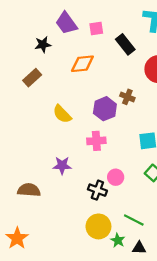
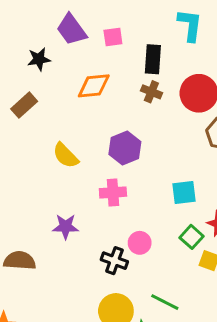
black rectangle: (125, 44) -> (153, 59), turned 42
brown cross: (127, 97) -> (151, 92), moved

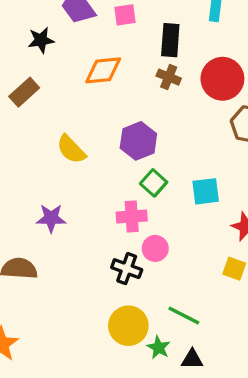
pink cross: (113, 192) -> (132, 216), moved
purple star: (66, 227) -> (51, 218), moved
green square: (191, 237) -> (154, 183), moved

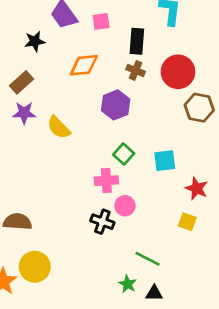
purple hexagon: (138, 141) -> (116, 105), moved
purple star: (51, 218) -> (24, 113), moved
yellow circle: (128, 326) -> (35, 267), moved

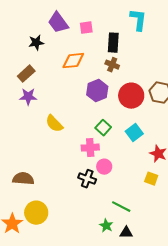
red circle: (178, 72) -> (131, 96), moved
yellow semicircle: (59, 128) -> (54, 124), moved
cyan square: (165, 161) -> (134, 133), turned -30

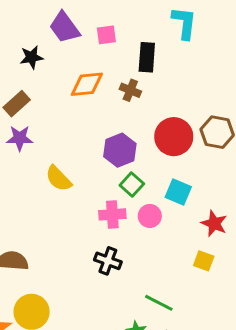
brown cross: (112, 65) -> (130, 90), moved
purple hexagon: (97, 91) -> (120, 150), moved
cyan square: (134, 133) -> (178, 192), turned -30
pink circle: (104, 167) -> (150, 216), moved

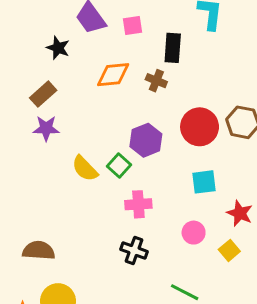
black star: (32, 57) -> (58, 48), turned 30
green square: (132, 185) -> (119, 166), moved
cyan square: (178, 192) -> (204, 182), turned -30
pink circle: (150, 216) -> (194, 233), moved
yellow square: (204, 261) -> (229, 250), turned 30

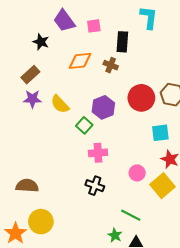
yellow semicircle: (85, 169) -> (60, 104), moved
cyan square: (204, 182) -> (160, 133), moved
yellow square: (229, 250) -> (162, 186), size x1.6

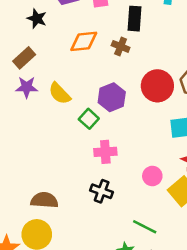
brown semicircle: (27, 186) -> (44, 200), moved

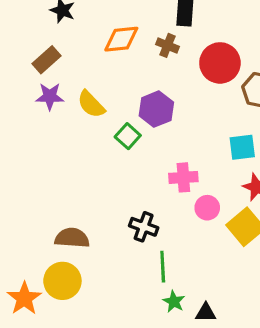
red circle: (157, 86) -> (220, 63), moved
pink cross: (105, 152) -> (183, 177), moved
green line: (145, 227) -> (163, 267), moved, turned 60

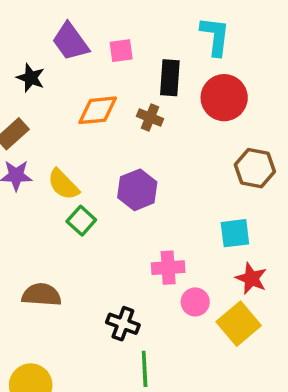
red circle: (220, 63) -> (224, 98), moved
green square: (128, 136) -> (81, 221), moved
brown semicircle: (72, 238) -> (42, 295), moved

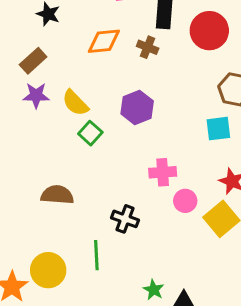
cyan square: (235, 233) -> (218, 129), moved
green line: (145, 369) -> (96, 255), moved

